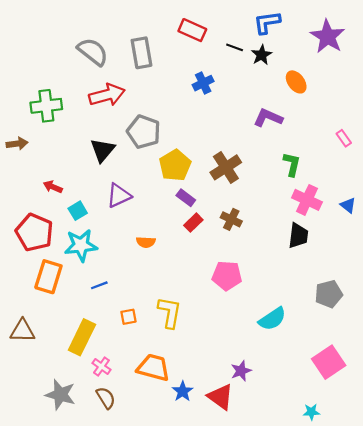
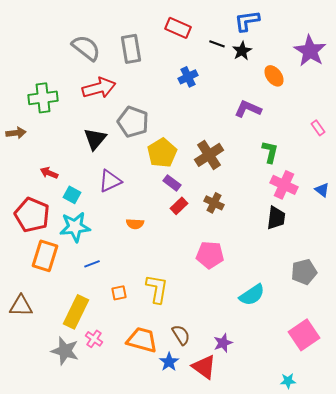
purple star: (328, 37) -> (310, 51), moved
cyan square: (78, 211) -> (72, 195), turned -30
gray star: (60, 395) -> (65, 351), moved
brown semicircle: (106, 398) -> (181, 335), moved

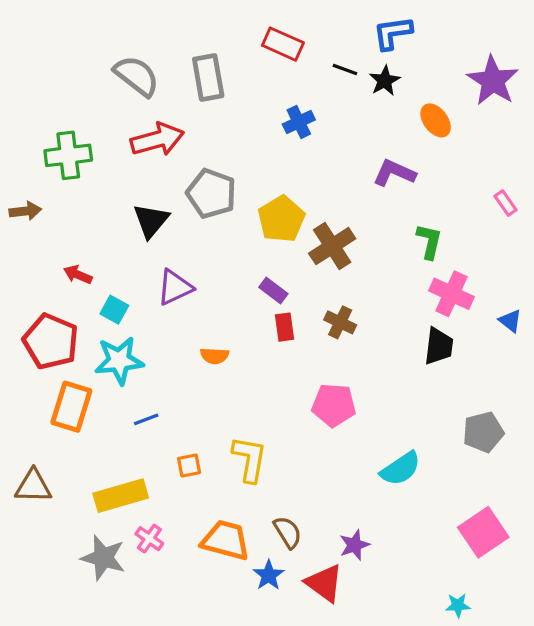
yellow pentagon: (162, 153) -> (281, 219), moved
blue triangle: (322, 190) -> (510, 321), moved
red rectangle: (179, 206) -> (284, 327), turned -54
yellow rectangle: (76, 312) -> (121, 496), turned 48

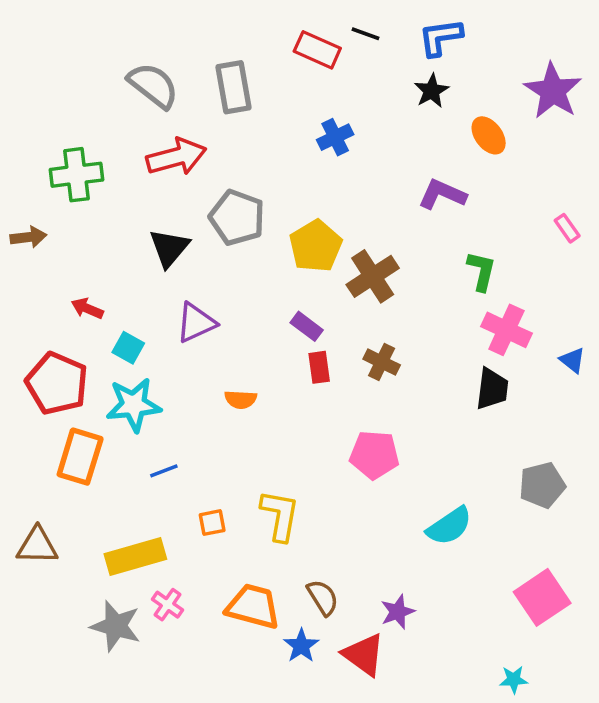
black line: (345, 70) -> (366, 34), moved

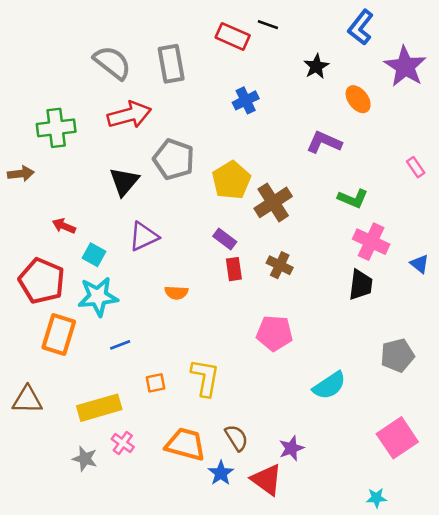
blue L-shape: (440, 37) -> (361, 27), moved, turned -44
green L-shape: (481, 271) -> (353, 199), turned 100
gray star: (116, 626) -> (85, 459), size x0.7

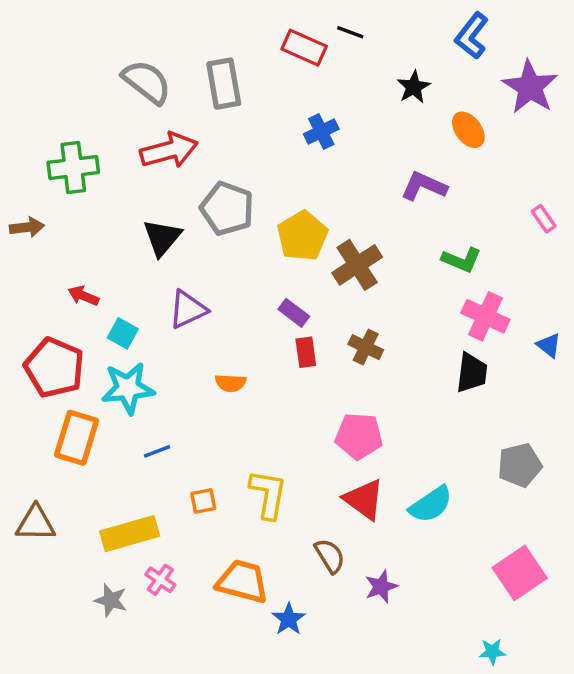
brown semicircle: (236, 438) -> (330, 556), moved
red triangle: (267, 480) -> (364, 499), moved

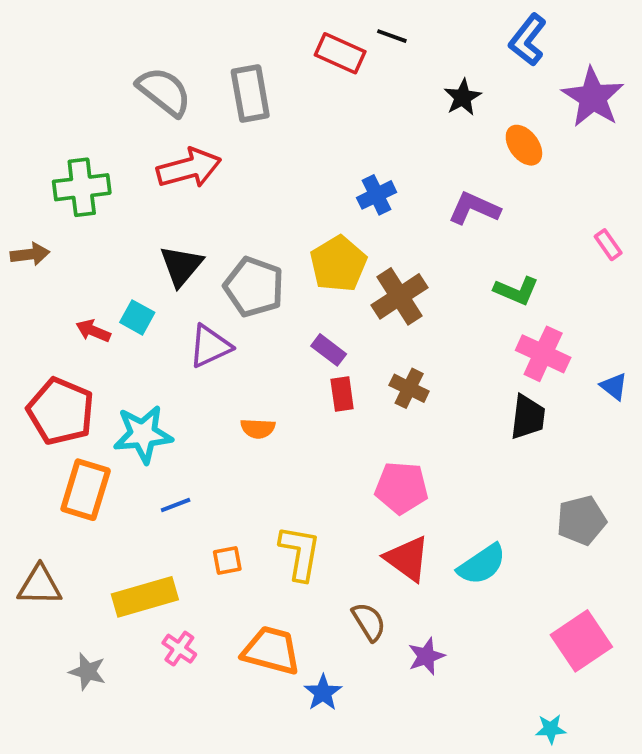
blue cross: (321, 131) -> (377, 195), moved
gray pentagon: (227, 208) -> (254, 287), moved
cyan square: (123, 333) -> (137, 317), moved
gray star: (111, 600) -> (87, 672), moved

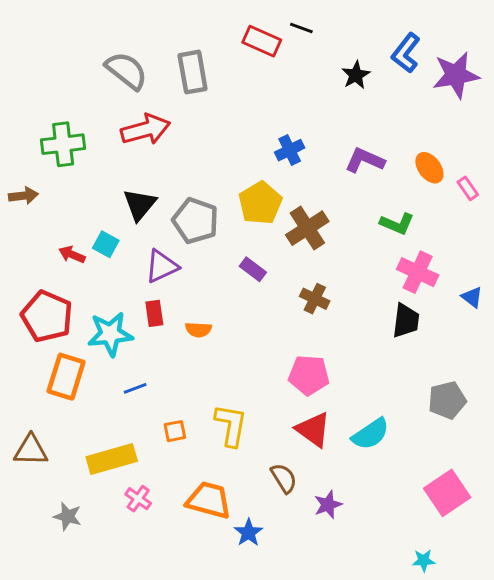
blue L-shape: (528, 40) -> (406, 53), moved
purple star: (593, 97) -> (456, 75), turned 30
orange ellipse: (524, 145) -> (429, 168), moved
red rectangle: (342, 394) -> (154, 313), moved

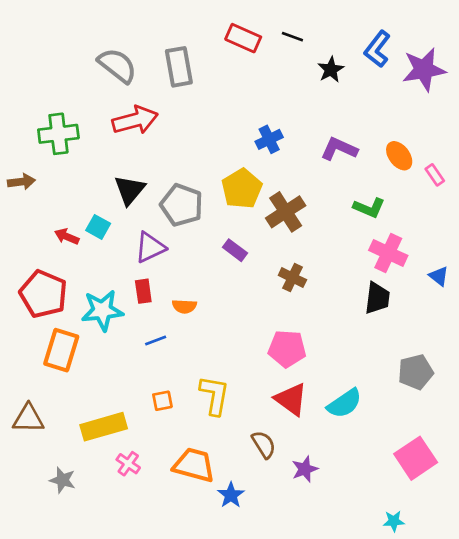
black line: (301, 28) -> (292, 37), moved
blue line: (135, 388) -> (156, 340), moved

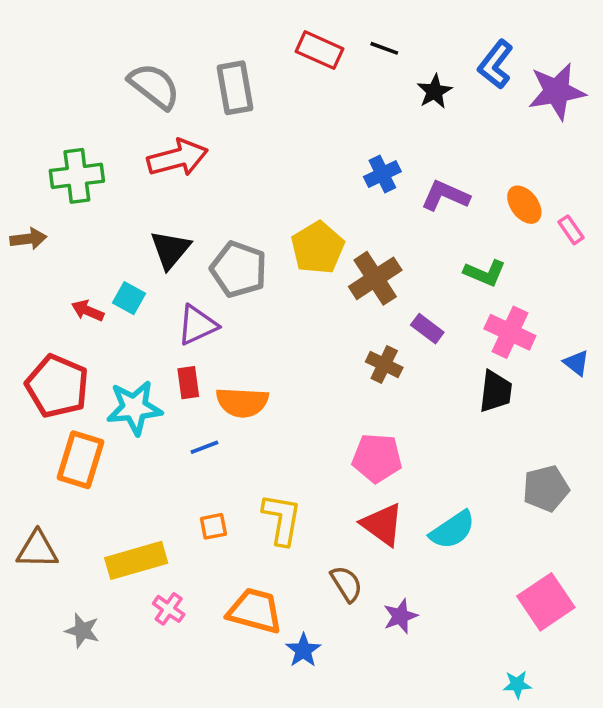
blue cross: (269, 139) -> (382, 174), moved
purple rectangle: (235, 250) -> (427, 329), moved
orange semicircle: (184, 306) -> (242, 402), size x1.6

